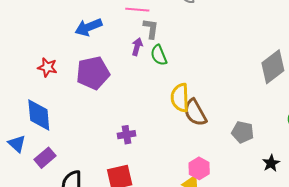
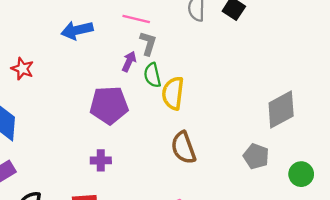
purple pentagon: (93, 73) -> (109, 105), moved
yellow semicircle: (180, 98) -> (173, 93), moved
gray pentagon: (243, 132) -> (256, 156), moved

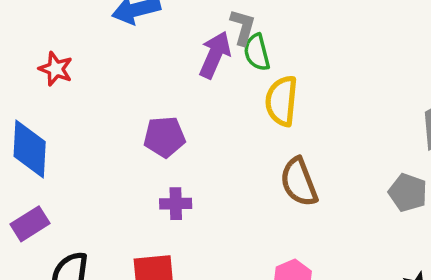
purple arrow: (129, 61) -> (215, 55), size x1.5
green semicircle: (152, 75) -> (257, 52), moved
purple pentagon: (109, 105) -> (164, 137), moved, size x0.7

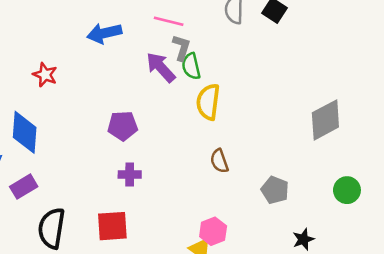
purple arrow: (215, 55) -> (161, 67), turned -68
brown semicircle: (299, 182) -> (219, 161), size x0.7
gray pentagon: (408, 193) -> (275, 190), moved

